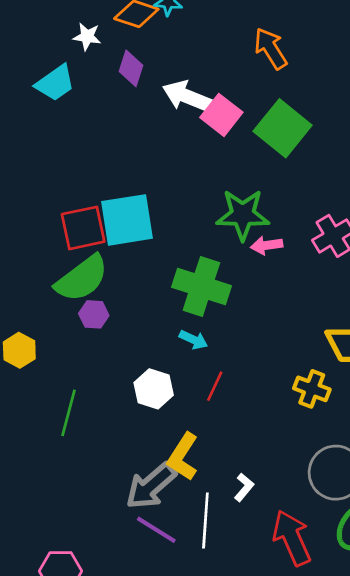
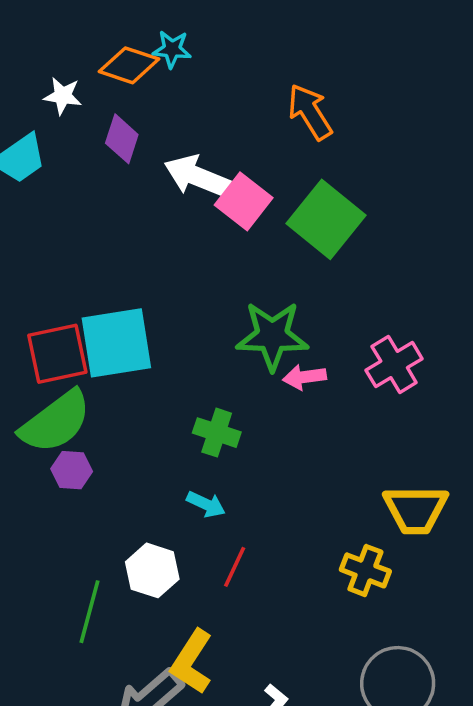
green cross: (201, 286) -> (217, 433), size x0.6
green line: (68, 413) -> (90, 612), moved

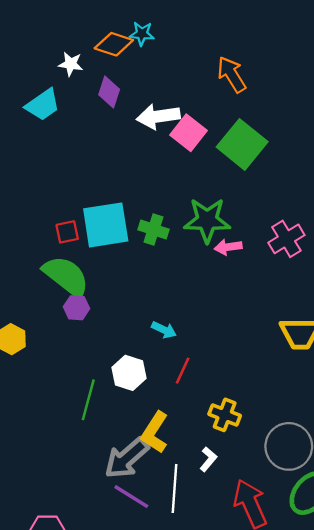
white arrow: (197, 176) -> (158, 116), turned -30
red square: (57, 354) -> (67, 232), size x0.6
green semicircle: (56, 422) -> (66, 276), turned -105
green cross: (217, 433) -> (153, 230), moved
yellow cross: (365, 570) -> (225, 415), moved

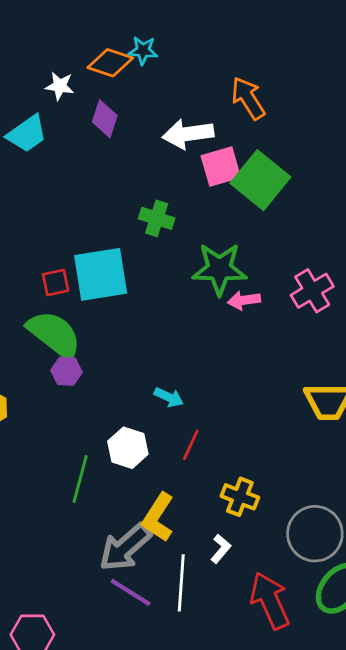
white arrow: (158, 116) -> (188, 134), moved
pink square: (188, 133) -> (221, 167), moved, turned 36
green cross: (153, 230) -> (157, 218), moved

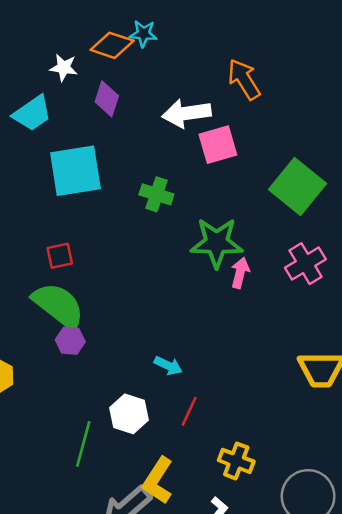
green square: (260, 180) -> (298, 186), moved
cyan square: (101, 274) -> (75, 171), moved
pink arrow: (244, 300) -> (240, 273), turned 112

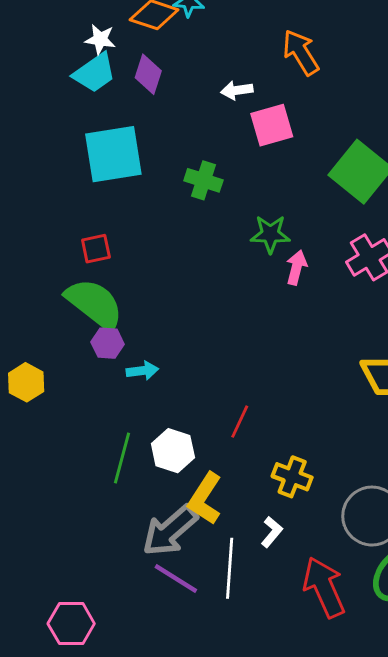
cyan trapezoid: (32, 113) -> (94, 73), moved
white arrow: (187, 113) -> (237, 90), size x0.6
green star: (217, 243) -> (270, 234), size x0.7
cyan arrow: (168, 366) -> (142, 371), moved, turned -32
white hexagon: (129, 414) -> (173, 451), moved

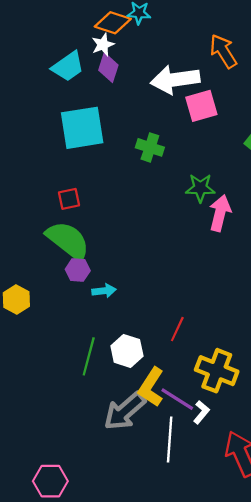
white star: (100, 39) -> (103, 45), moved, turned -30
white arrow: (237, 90) -> (175, 80), size x2.0
pink arrow: (296, 268) -> (220, 213), size x1.4
yellow cross: (292, 477) -> (217, 371), size x1.4
purple line: (176, 579) -> (177, 399), moved

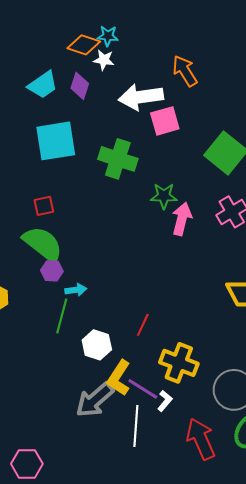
white star: (103, 45) -> (104, 60), moved, turned 30
green cross: (150, 147) -> (118, 159), size x1.5
green line: (89, 356) -> (62, 316), moved

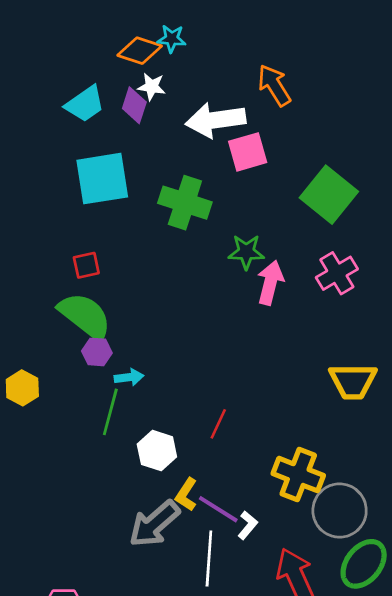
white star: (104, 60) -> (152, 87), moved
yellow cross: (179, 363) -> (298, 475), moved
yellow L-shape: (119, 378) -> (186, 495), size x0.7

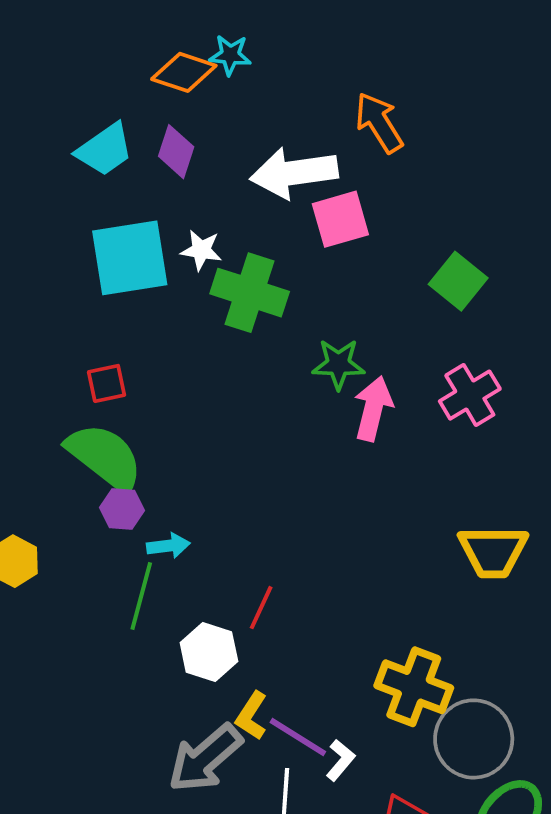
white star: (152, 87) -> (201, 250), moved
green square: (329, 195) -> (458, 281), size x0.7
red line: (218, 424) -> (261, 608), moved

